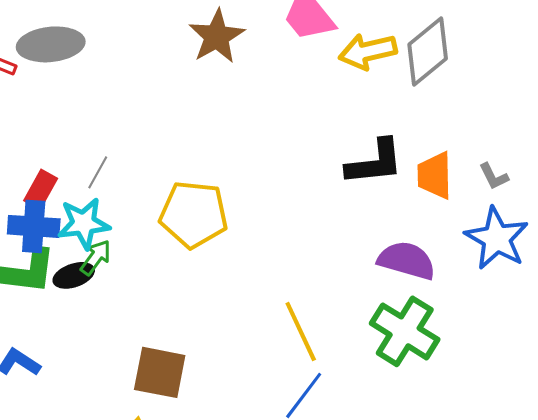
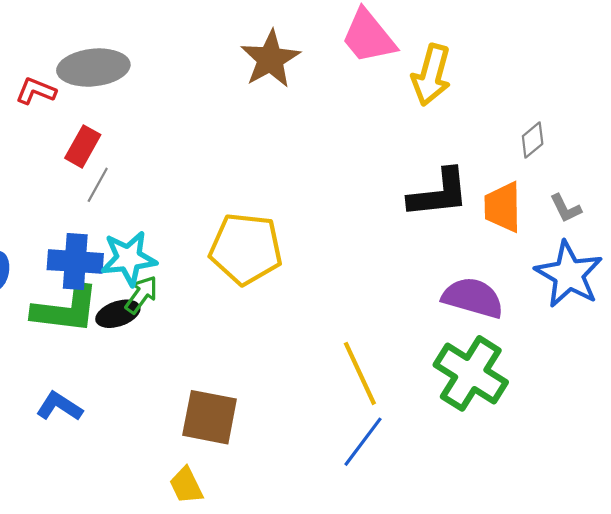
yellow arrow: (368, 51) -> (431, 75), turned -62
gray diamond: (428, 51) -> (533, 140), moved, size x0.5
gray line: (98, 172) -> (98, 185), moved
red rectangle: (41, 189) -> (83, 146), moved

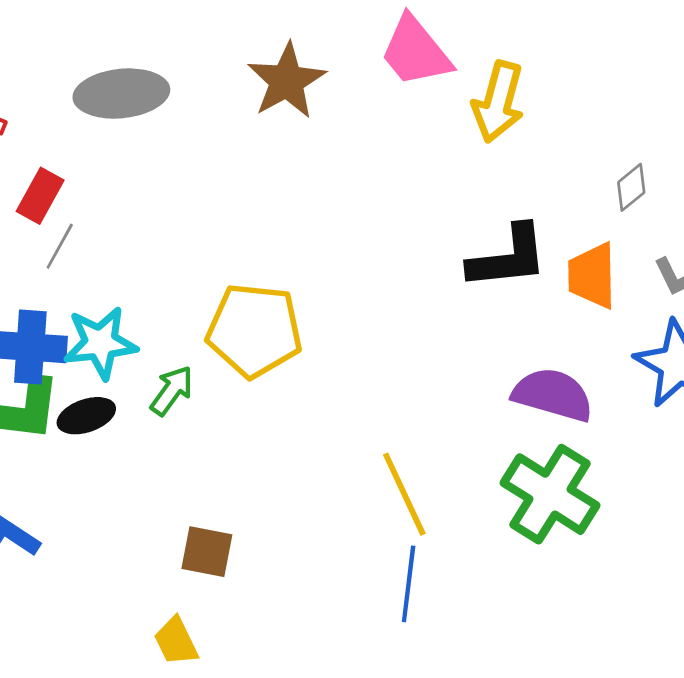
gray ellipse: (93, 68) -> (121, 94), moved
green arrow: (141, 295) -> (172, 390), moved
brown square: (210, 417) -> (207, 552), size x0.7
blue line: (363, 442) -> (409, 584), turned -30

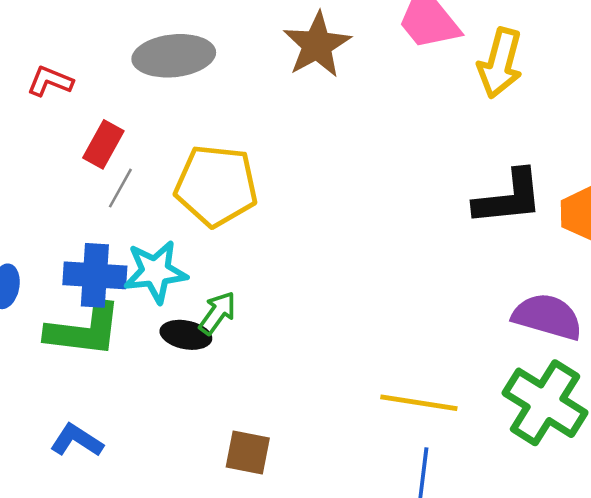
yellow pentagon: (254, 330) -> (216, 186), moved
black ellipse: (86, 416) -> (186, 335), moved, turned 30
yellow line: (404, 494) -> (419, 403), turned -56

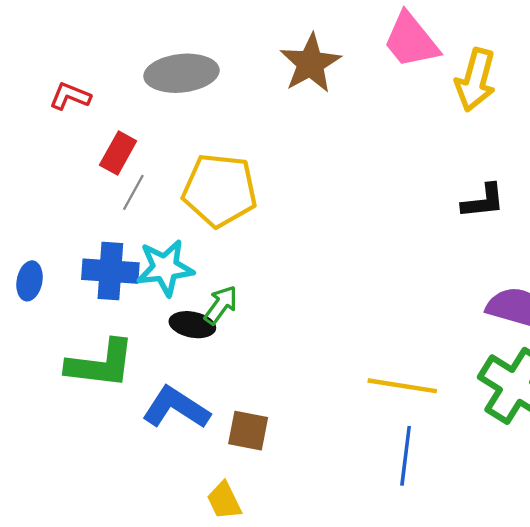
black L-shape: (509, 198) -> (483, 201), size x0.7
green L-shape: (84, 330) -> (101, 364), moved
blue L-shape: (77, 440) -> (176, 408), moved, size x1.4

